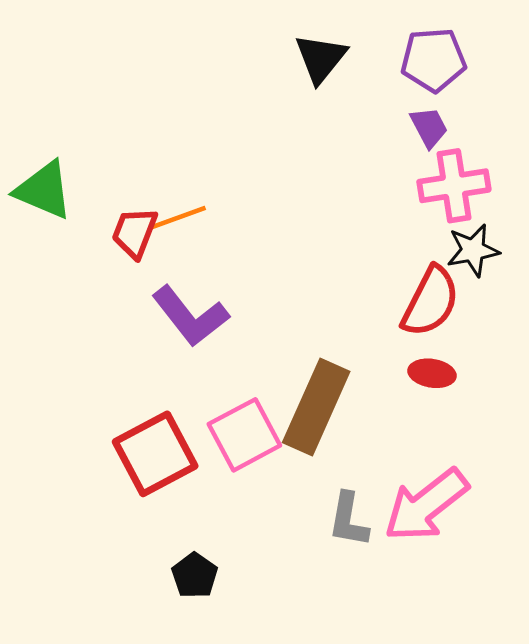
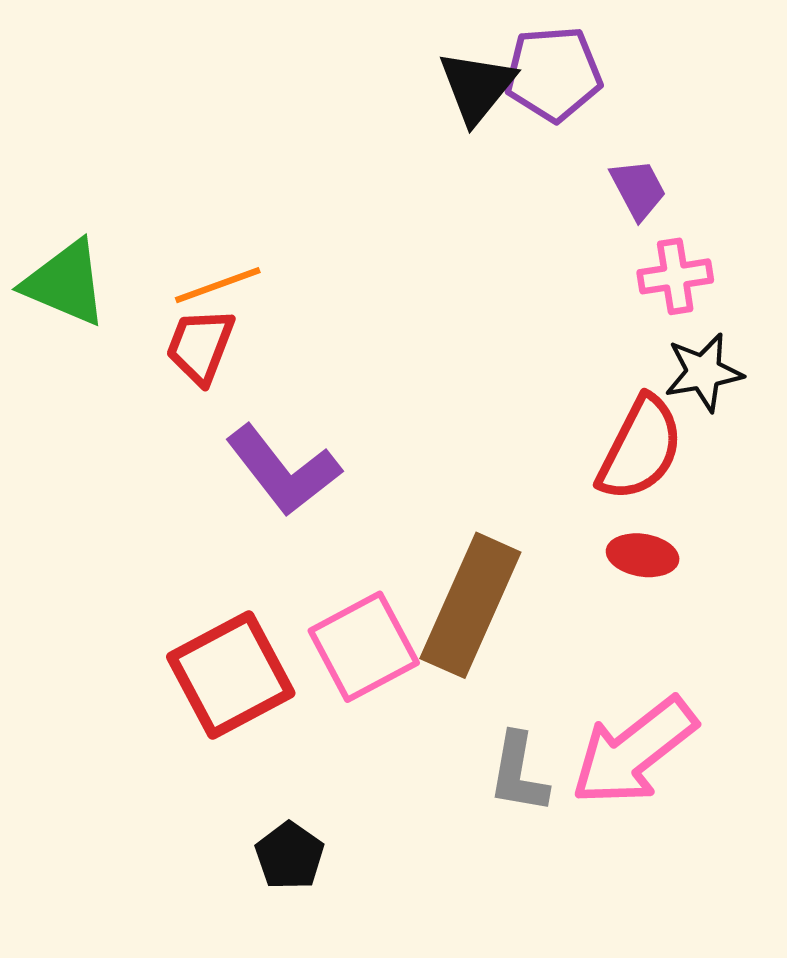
purple pentagon: (433, 60) -> (553, 74), moved
pink cross: (454, 186) -> (675, 276), size x0.7
orange line: (177, 218) -> (218, 285), moved

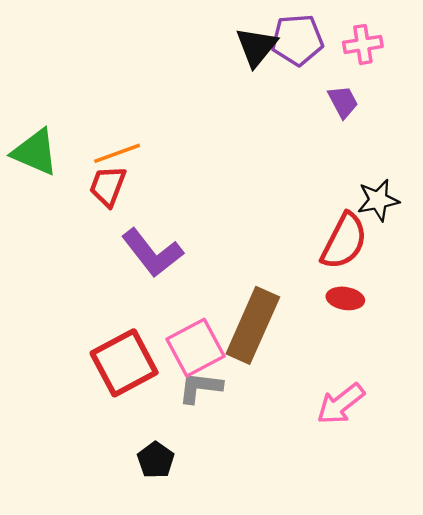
pink cross: (675, 276) -> (363, 44), moved
pink arrow: (634, 751) -> (341, 404), size x0.7
gray L-shape: (518, 773) -> (200, 387), moved, turned 87

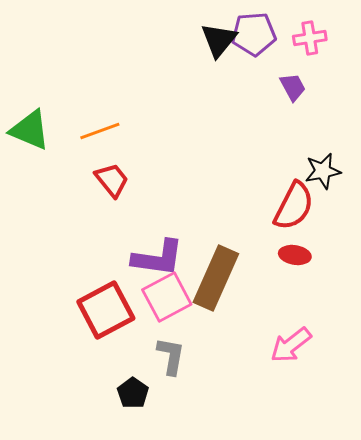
red trapezoid: (108, 186) -> (112, 180), moved, turned 120
purple L-shape: (152, 253) -> (158, 258), moved, turned -44
gray L-shape: (200, 387) -> (171, 356), moved, turned 93

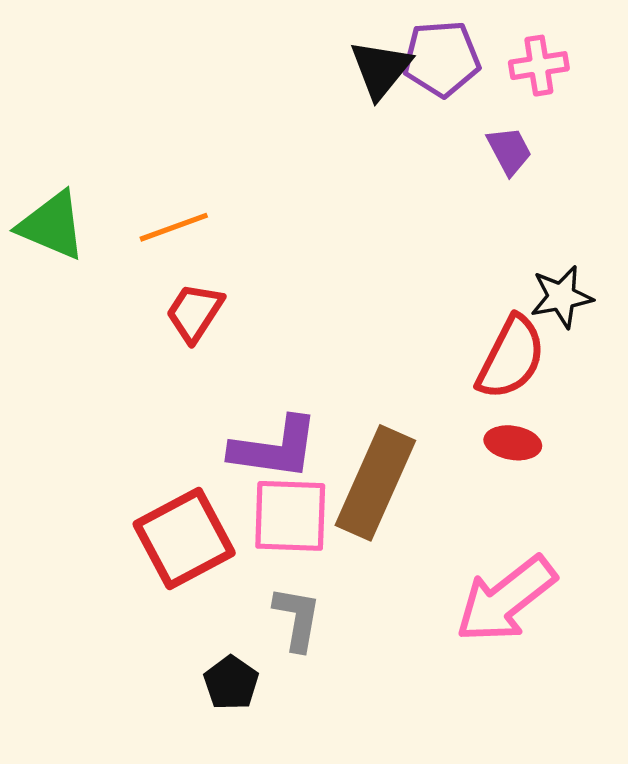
red trapezoid: (112, 180) -> (195, 312), turned -108
pink square: (167, 297) -> (290, 516), turned 30
pink arrow: (291, 345) -> (506, 599), size x1.4

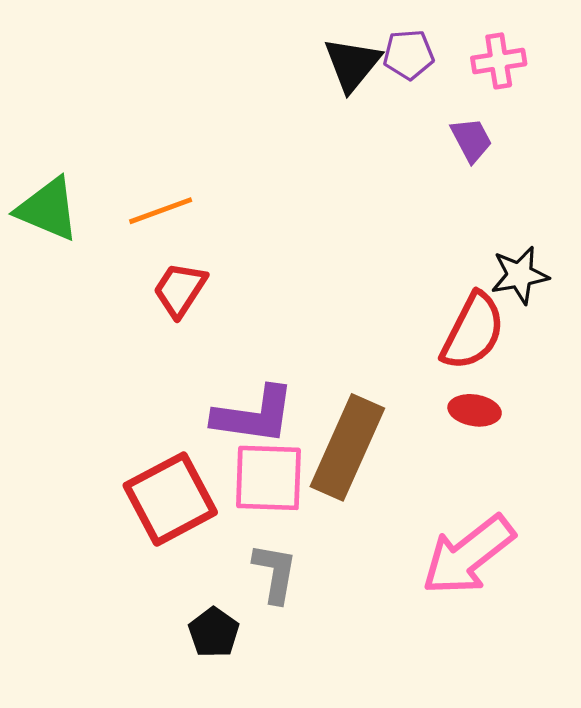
purple pentagon: (441, 59) -> (409, 55), size x0.7

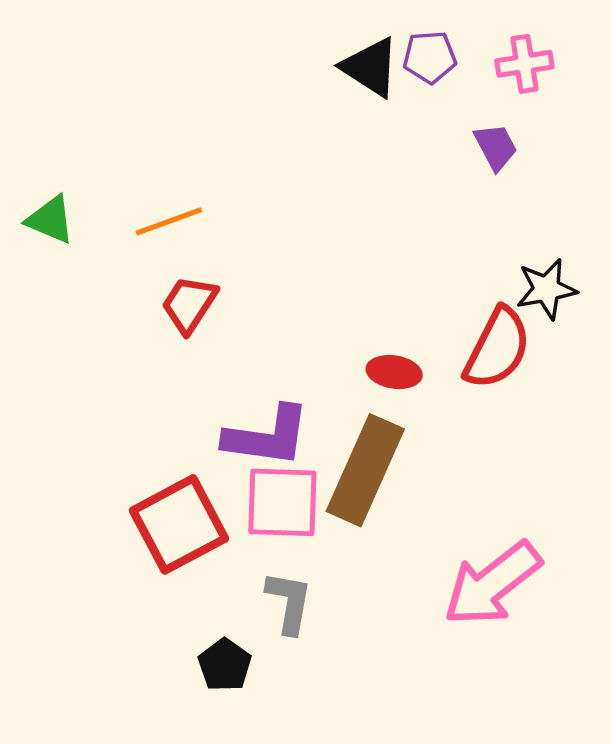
black triangle: (352, 64) -> (370, 67), turned -36
green triangle: (48, 209) -> (50, 220), size x0.7
red ellipse: (475, 410) -> (394, 372), moved

